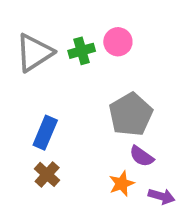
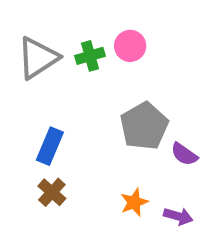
purple semicircle: (142, 156) -> (184, 154), moved

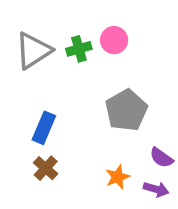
purple semicircle: (184, 154) -> (161, 158), moved

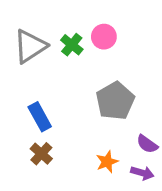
green cross: (79, 49) -> (72, 45), turned -35
blue rectangle: (44, 128) -> (40, 117), turned -52

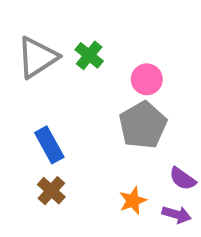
pink circle: (104, 37) -> (147, 79), moved

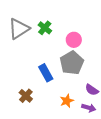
blue rectangle: (49, 145) -> (46, 73), moved

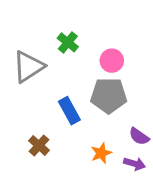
gray triangle: (19, 29) -> (28, 67), moved
gray pentagon: (72, 63) -> (109, 95), turned 30

